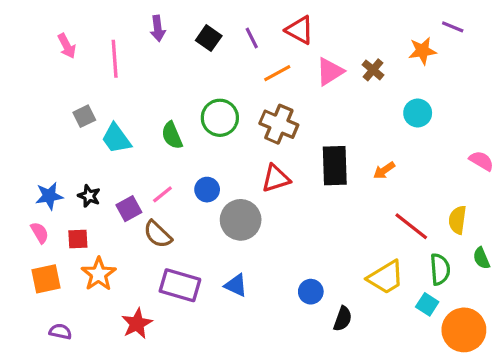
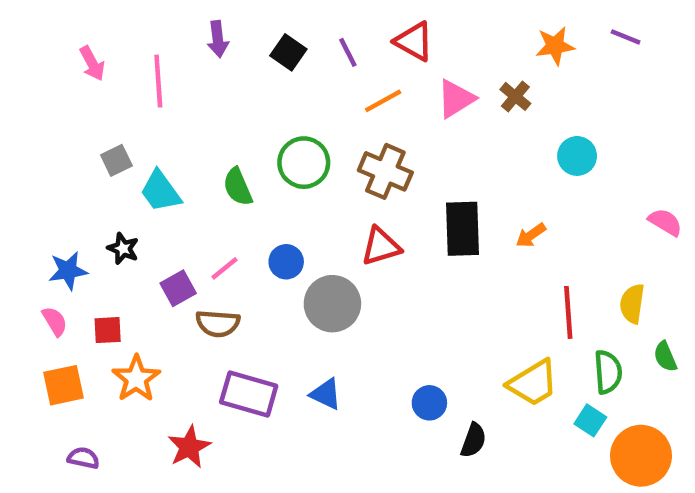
orange star: (422, 51) -> (555, 46), moved
black star: (89, 196) -> (123, 249), moved
red line: (411, 226) -> (568, 312), turned 48
brown semicircle: (158, 234) -> (218, 323), turned -40

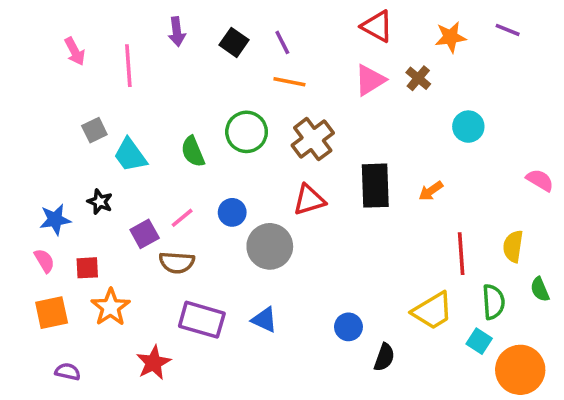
red triangle: (414, 41) -> (377, 26), moved
orange line: (383, 101) -> (289, 82), moved, turned 40
brown cross: (385, 171) -> (313, 139), turned 30

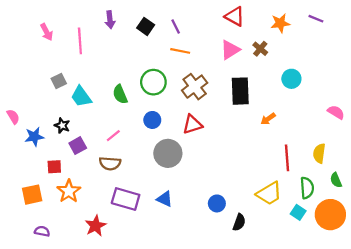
black rectangle: (375, 186) -> (240, 91), moved
blue circle: (232, 212) -> (152, 120), moved
purple square: (145, 234) -> (78, 146), moved
pink semicircle: (44, 261) -> (13, 117), moved
orange circle: (520, 370) -> (330, 215), moved

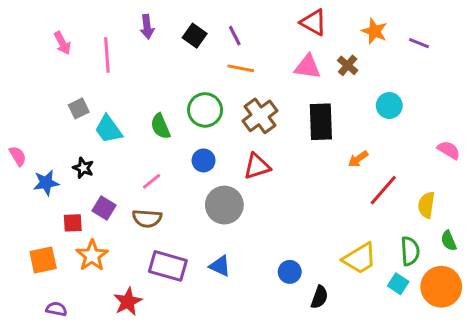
purple line: (316, 19) -> (419, 43), moved
orange star: (280, 23) -> (374, 31), turned 30
pink triangle: (230, 50) -> (308, 67), turned 40
purple square: (78, 146) -> (104, 208), moved, turned -30
red line: (287, 158) -> (383, 190), moved, turned 45

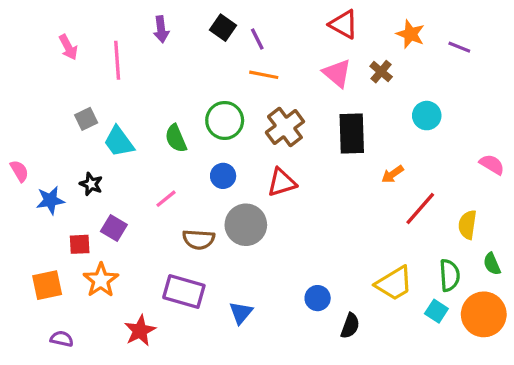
black square: (195, 36) -> (223, 28), moved
pink triangle: (308, 67) -> (337, 73), turned 32
brown semicircle: (147, 218) -> (199, 239), moved
blue triangle: (220, 266) -> (241, 313), moved, turned 45

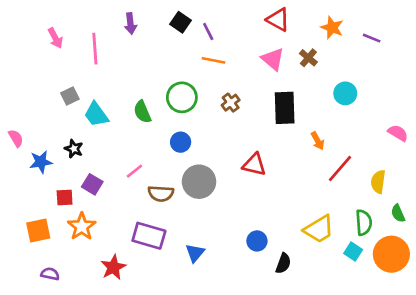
brown cross: (285, 127) -> (231, 103), size x0.6
orange arrow: (393, 174) -> (318, 141), turned -84
red triangle: (282, 182) -> (254, 165), moved, turned 30
pink line: (166, 199) -> (134, 171), moved

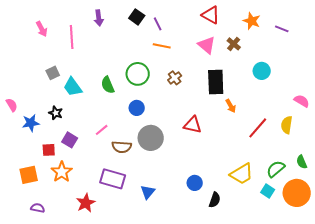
orange arrow: (318, 141) -> (231, 106), moved
yellow semicircle: (378, 182) -> (287, 125), moved
green semicircle: (364, 223) -> (276, 169), turned -126

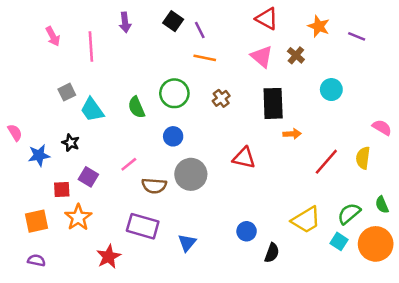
orange arrow: (231, 106) -> (292, 134), turned -64
purple semicircle: (38, 208) -> (36, 260), moved

